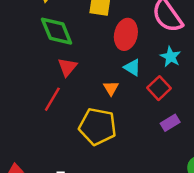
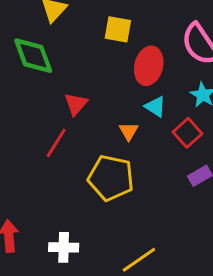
green diamond: (57, 31) -> (33, 56), moved

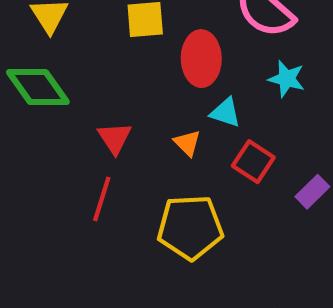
orange triangle: (129, 131) -> (187, 143), moved
red square: (188, 133) -> (253, 162), moved

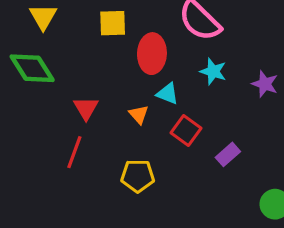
yellow pentagon: (190, 227) -> (138, 176), size x0.7

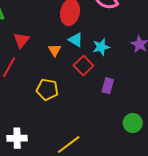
cyan star: (213, 71) -> (101, 47), moved, turned 30
purple rectangle: (228, 154) -> (108, 86), turned -42

